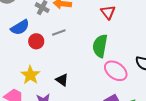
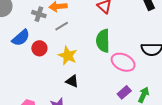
gray line: (59, 33) -> (62, 26), moved
yellow star: (30, 75) -> (68, 56), moved

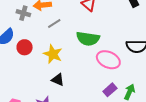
gray line: (62, 26) -> (54, 23), moved
green semicircle: (103, 41) -> (88, 39), turned -80

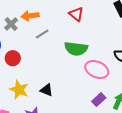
gray cross: (23, 13) -> (11, 24), turned 32
yellow star: (53, 54) -> (19, 90), moved

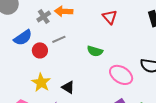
gray line: (42, 34) -> (59, 39), moved
green semicircle: (76, 49) -> (95, 51), moved, size x0.7

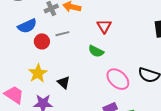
red triangle: (110, 17) -> (104, 26), moved

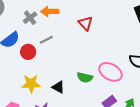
green semicircle: (96, 51) -> (85, 77), moved
yellow star: (38, 73) -> (31, 84), turned -30

